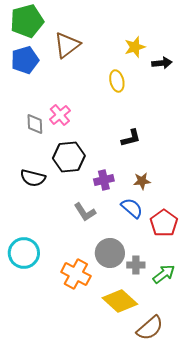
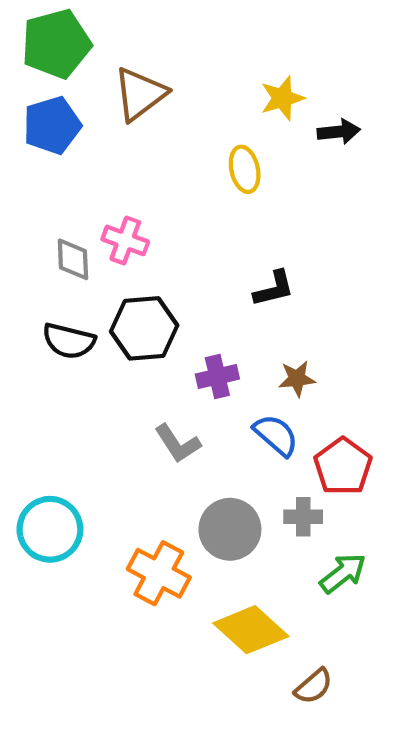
pink cross: (60, 115) -> (125, 240), turned -30
black semicircle: (33, 178) -> (69, 341), moved
gray cross: (136, 265) -> (303, 517), moved
brown semicircle: (150, 328) -> (314, 686), size x0.7

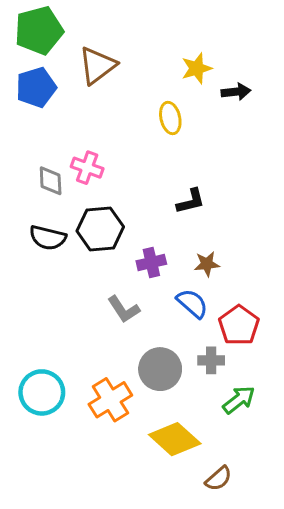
cyan circle: (50, 529) -> (42, 392), moved
orange cross: (159, 573) -> (110, 400), turned 30

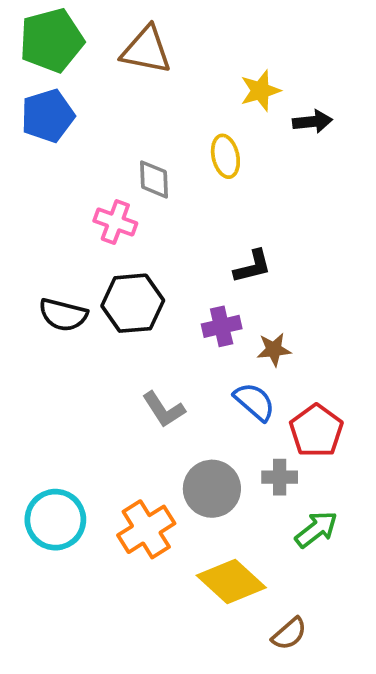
brown triangle: (97, 65) -> (146, 50), moved, turned 48
gray diamond: (51, 181) -> (154, 179), moved
purple cross: (151, 263) -> (222, 326), moved

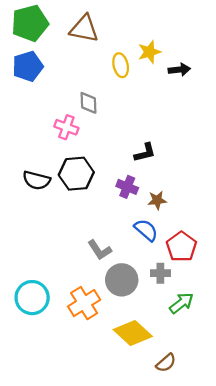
yellow ellipse: (225, 156) -> (121, 65), moved
purple cross: (222, 326) -> (127, 187), turned 35
gray L-shape: (164, 409) -> (100, 250), moved

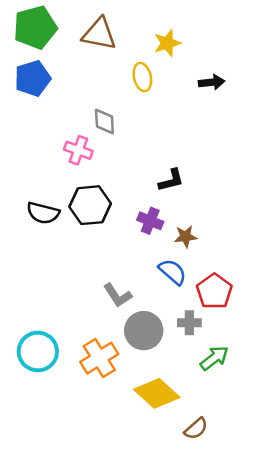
yellow star: (149, 52) -> (167, 43), moved

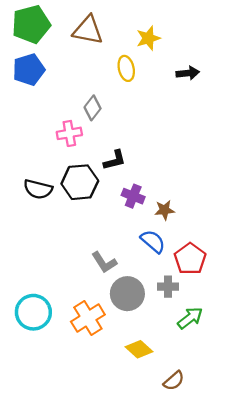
gray diamond: (104, 121) -> (93, 108), turned 40
pink cross: (78, 150) -> (69, 133), turned -30
black L-shape: (171, 180) -> (115, 160), moved
yellow diamond: (157, 393) -> (139, 349), size x0.7

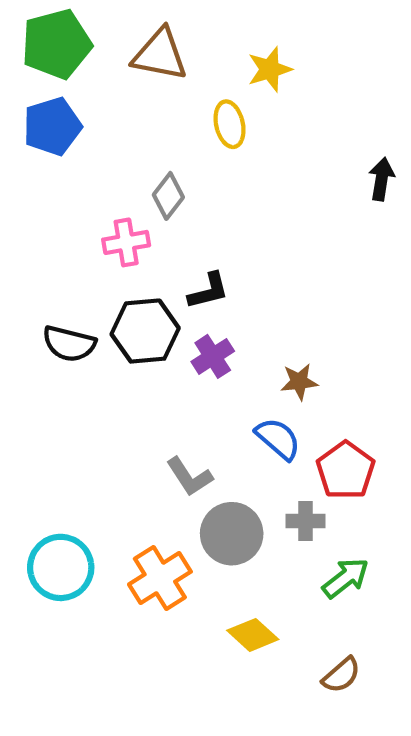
black arrow: (188, 73) -> (381, 179), moved, turned -75
purple cross: (133, 196) -> (213, 356), moved, turned 35
brown semicircle: (174, 381) -> (341, 675), moved

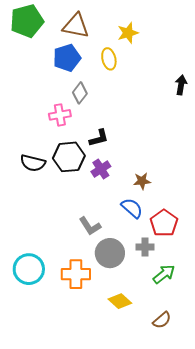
blue pentagon: (52, 126) -> (67, 58), moved
orange cross: (160, 578) -> (76, 274), turned 32

